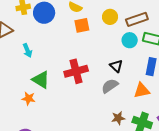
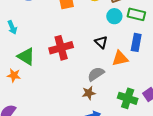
gray semicircle: (110, 86) -> (96, 74), moved
orange triangle: (142, 90) -> (120, 58), moved
brown star: (118, 118) -> (89, 93), moved

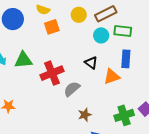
green triangle: (26, 56) -> (23, 60), moved, turned -30
gray semicircle: (96, 74) -> (72, 89), moved
green cross: (128, 98) -> (124, 115), turned -30

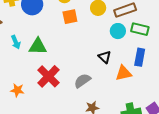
red cross: (52, 73) -> (48, 76), moved, turned -30

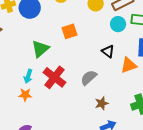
orange square: (70, 17) -> (70, 31), moved
cyan arrow: (16, 42) -> (28, 76), moved, turned 48
green triangle: (38, 46) -> (40, 49), turned -36

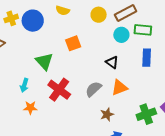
green triangle: (40, 49) -> (44, 61), turned -30
orange triangle: (129, 65) -> (119, 88), moved
cyan arrow: (28, 76) -> (24, 85), moved

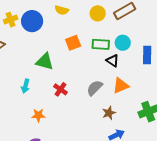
green rectangle: (143, 30) -> (101, 44), moved
cyan circle: (121, 35) -> (123, 43), moved
green triangle: (44, 61) -> (45, 62), turned -30
red cross: (59, 90) -> (60, 89), size x0.6
orange star: (30, 108) -> (38, 115), moved

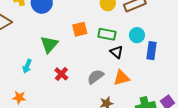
cyan circle: (123, 43) -> (137, 35), moved
green triangle: (45, 62) -> (49, 44), turned 48
orange star: (38, 115) -> (19, 98), moved

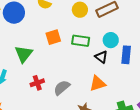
black triangle: (117, 52) -> (101, 57), moved
red cross: (61, 74) -> (37, 83), turned 32
gray semicircle: (95, 77) -> (62, 88), moved

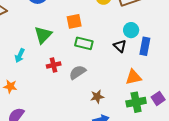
green rectangle: (81, 41) -> (84, 43), moved
orange triangle: (98, 83) -> (133, 77), moved

